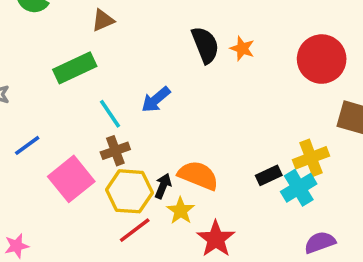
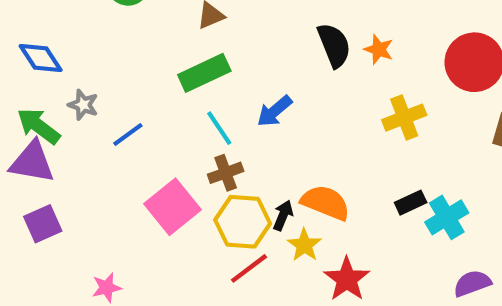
green rectangle: (75, 68) -> (204, 73), moved
blue line: (27, 145) -> (128, 135), moved
yellow cross: (311, 158) -> (404, 118), moved

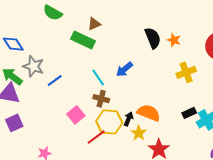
green rectangle: (204, 73) -> (83, 40), moved, turned 50
gray star: (83, 105) -> (33, 66), size x1.5
brown cross: (226, 173) -> (101, 99), turned 35
pink square: (172, 207) -> (76, 115), size x0.7
red line: (249, 268) -> (96, 137), moved

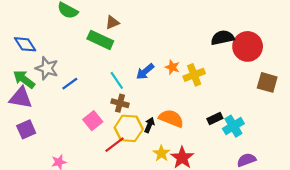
black semicircle: (153, 38) -> (222, 38), moved, turned -80
orange star: (174, 40) -> (172, 67), moved
yellow cross: (186, 72) -> (194, 75), moved
yellow star: (139, 133) -> (161, 153), moved

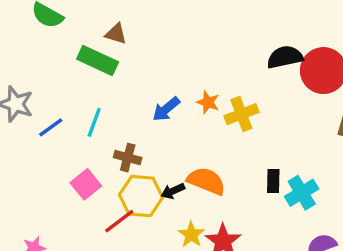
brown triangle: (112, 22) -> (116, 34), turned 40
cyan line: (117, 80) -> (94, 122), moved, turned 54
black rectangle: (215, 118) -> (273, 181), turned -64
black arrow: (149, 125) -> (173, 191), turned -136

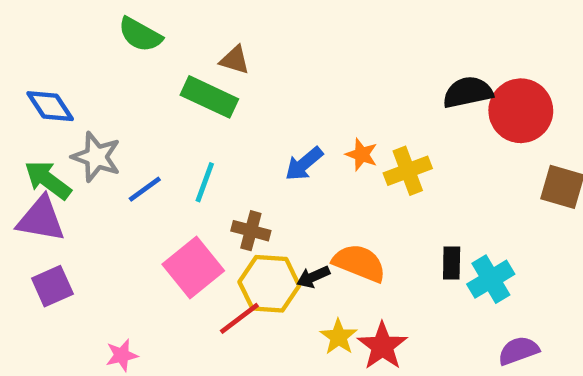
pink square: (86, 184) -> (193, 268), size x1.4

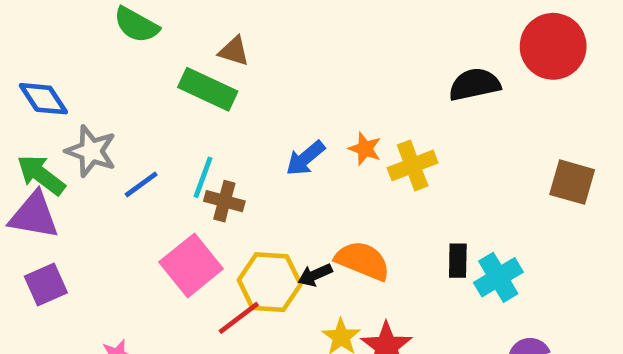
red circle: (521, 111) -> (553, 46), moved
brown cross: (251, 231) -> (224, 201), moved

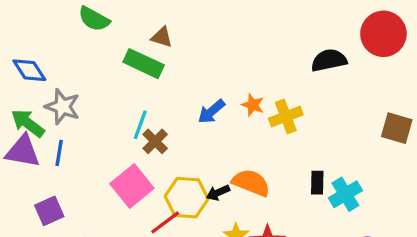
blue line: (141, 184) -> (59, 153), moved, turned -45
brown cross: (224, 201) -> (155, 141), turned 30
purple square: (46, 284) -> (49, 211), moved

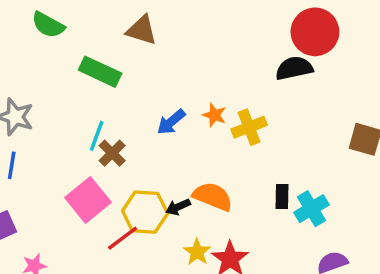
red circle: (383, 34) -> (315, 32), moved
brown triangle: (162, 37) -> (142, 30), moved, size x1.4

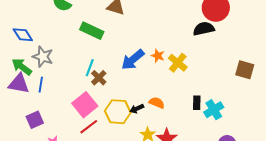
blue arrow: (171, 122) -> (133, 60), size x1.4
yellow cross: (249, 127) -> (178, 63), turned -30
orange semicircle: (213, 196) -> (157, 103), size x0.7
red line: (123, 238) -> (89, 127), moved

